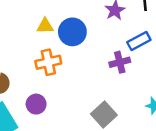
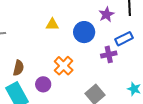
blue circle: (72, 32) -> (84, 32), moved
orange cross: (48, 62) -> (64, 66), moved, turned -36

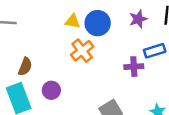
blue circle: (84, 32) -> (98, 23), moved
orange cross: (64, 66) -> (82, 51), moved

